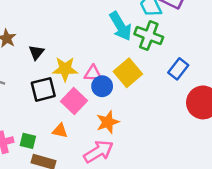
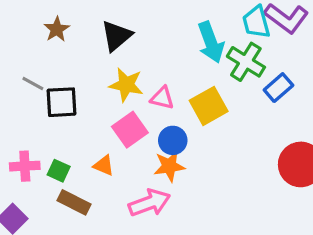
black triangle: (36, 52) -> (116, 36), moved, size x1.5
blue rectangle: (178, 69) -> (278, 88), moved
blue circle: (102, 86) -> (173, 140), moved
black square: (43, 89) -> (61, 102), moved

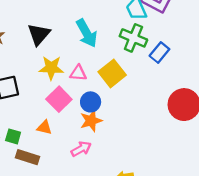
cyan arrow: (211, 42) -> (87, 33), moved
pink arrow: (149, 203) -> (81, 149), size x0.7

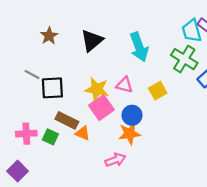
yellow star: (51, 68) -> (97, 89), moved
yellow square: (112, 73) -> (158, 91), size x0.7
brown rectangle: (28, 157) -> (67, 120), moved

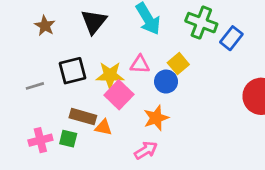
gray line: (32, 75) -> (35, 86), moved, turned -35
black square: (52, 88) -> (73, 71), moved
blue circle: (132, 115) -> (166, 82), moved

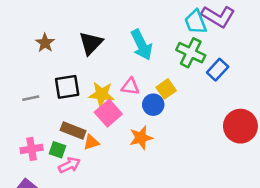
orange triangle: (103, 127) -> (91, 142), turned -35
pink arrow: (146, 150) -> (69, 165), moved

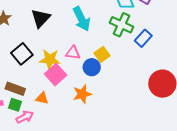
black square: (67, 87) -> (22, 54), turned -30
brown rectangle: (73, 130) -> (15, 89), moved
orange triangle: (91, 142) -> (42, 98), turned 32

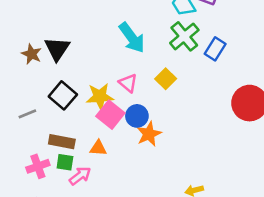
black triangle: (41, 18) -> (57, 49), moved
green cross: (121, 25) -> (184, 36), turned 35
pink triangle: (73, 53) -> (128, 83), turned 42
blue circle: (92, 67) -> (137, 116), moved

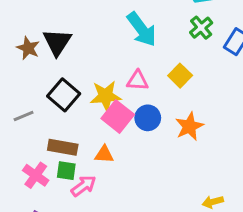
green cross: (184, 36) -> (201, 28), size x0.7
pink triangle: (128, 83) -> (138, 81), turned -36
orange star: (149, 134) -> (189, 126), moved
pink cross: (38, 166) -> (36, 175), turned -35

